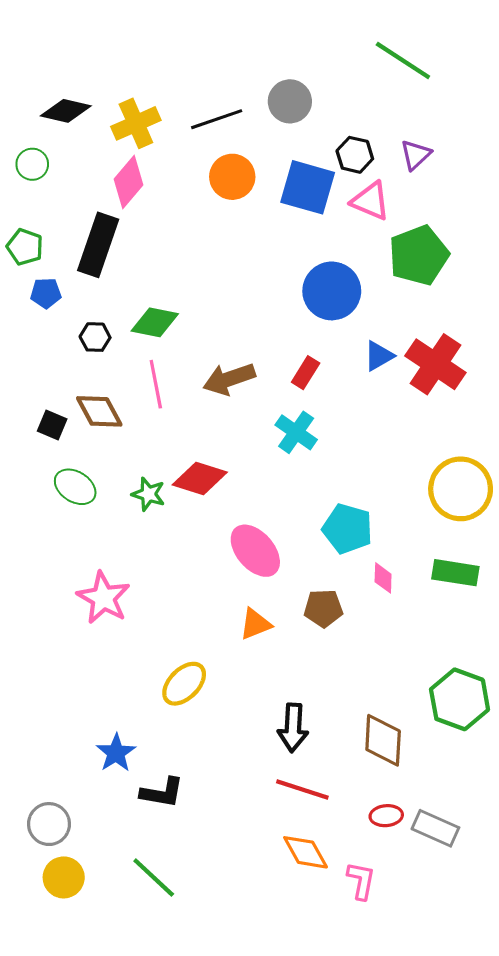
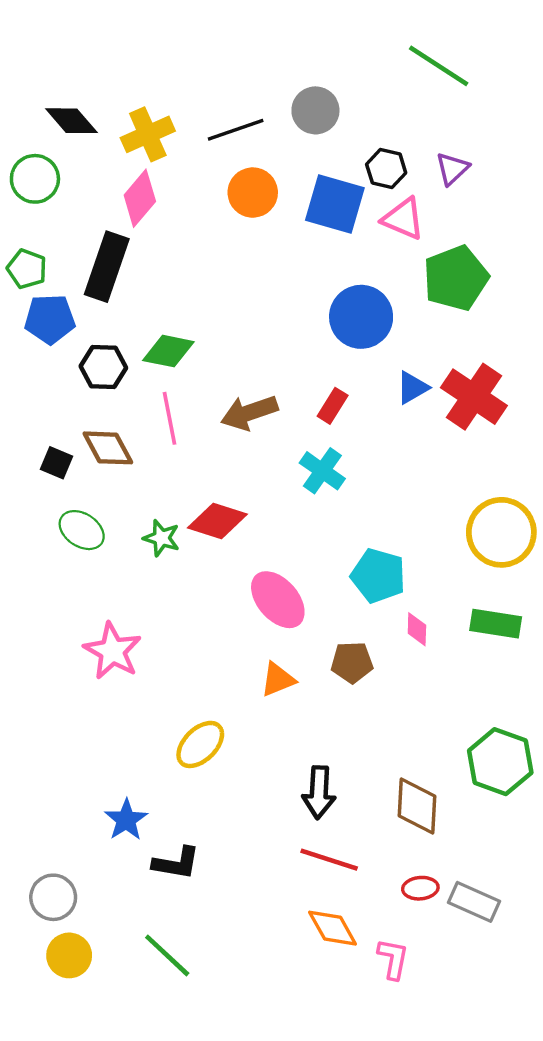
black diamond: (66, 111) -> (71, 121), turned 36
green circle: (32, 164) -> (35, 179), size x1.4
blue pentagon: (46, 293) -> (50, 319), size x1.5
black hexagon: (95, 337) -> (103, 367), size x1.4

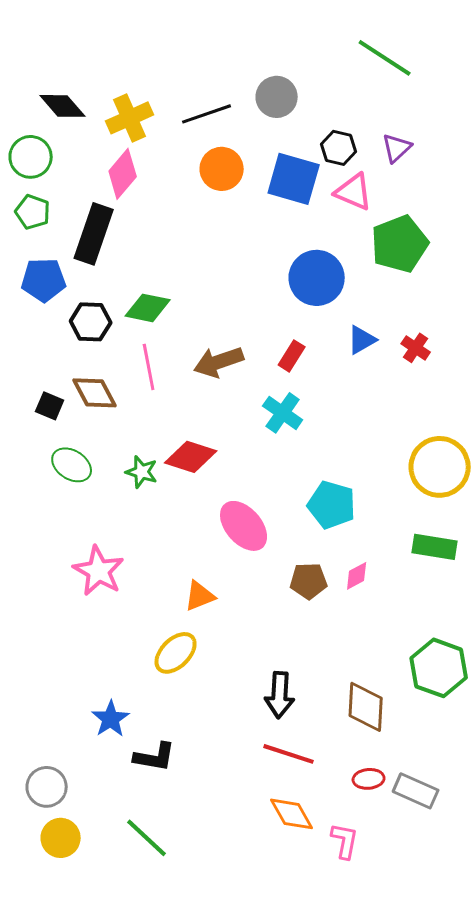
green pentagon: (27, 269) -> (33, 212), moved
red cross: (474, 397) -> (416, 348), size x0.5
pink diamond: (417, 629) -> (357, 576), moved, turned 60
orange triangle: (278, 679) -> (200, 596), moved

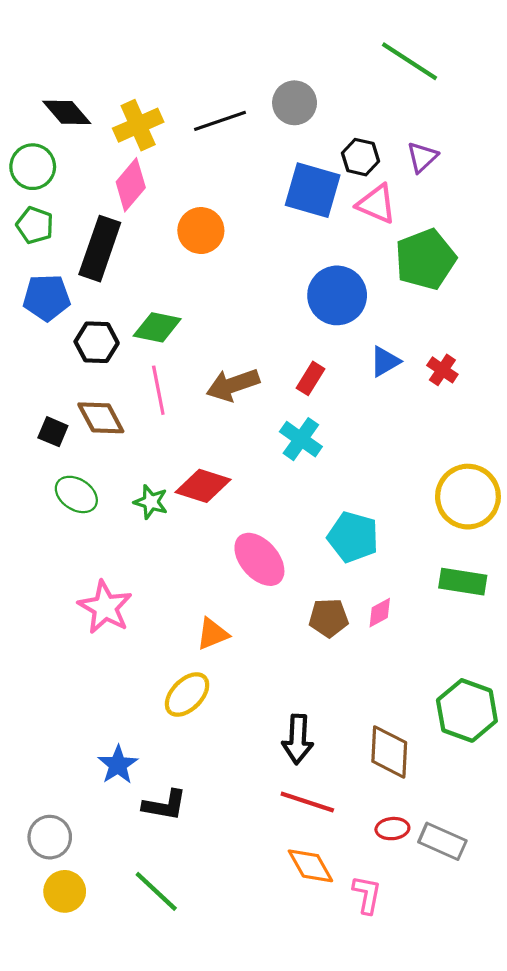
orange circle: (222, 169) -> (201, 231), moved

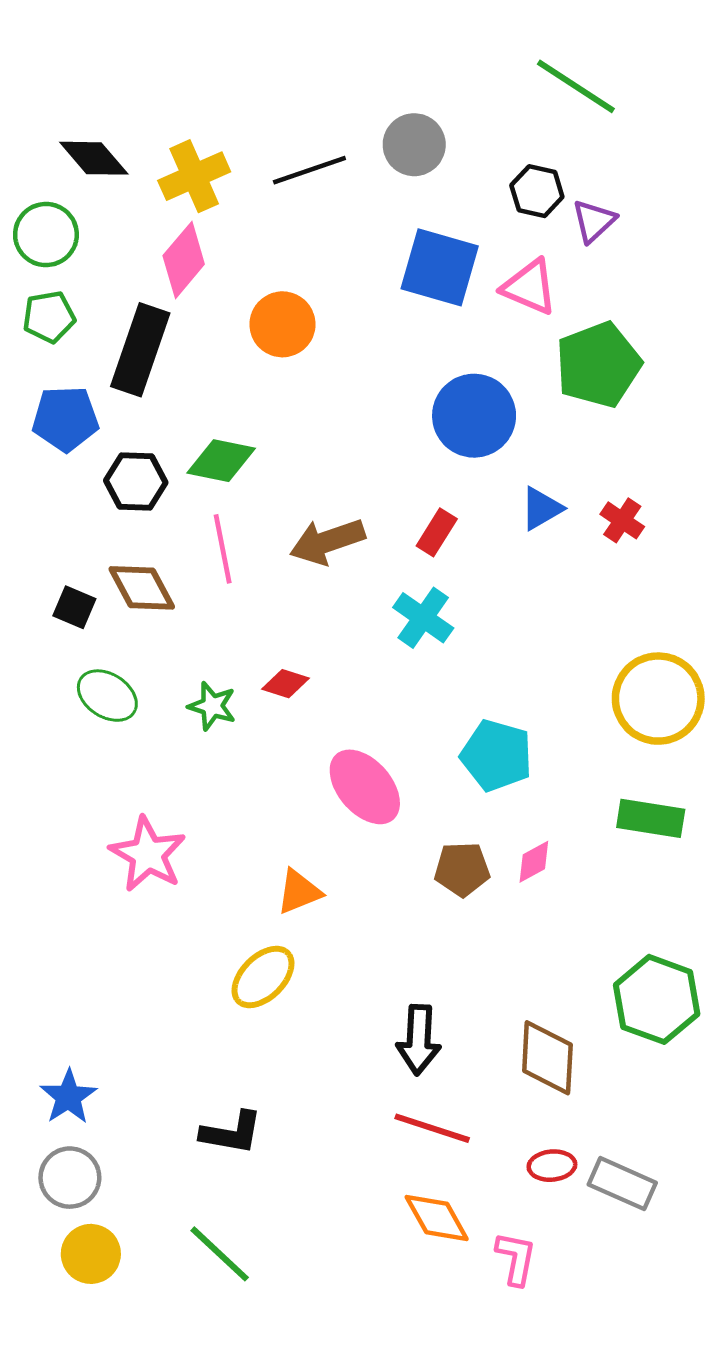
black hexagon: (360, 157) -> (537, 191), moved
green pentagon: (35, 225) -> (49, 317), turned -30
red diamond: (203, 486) -> (285, 684), size x0.6
blue star: (118, 765) -> (68, 1097), moved

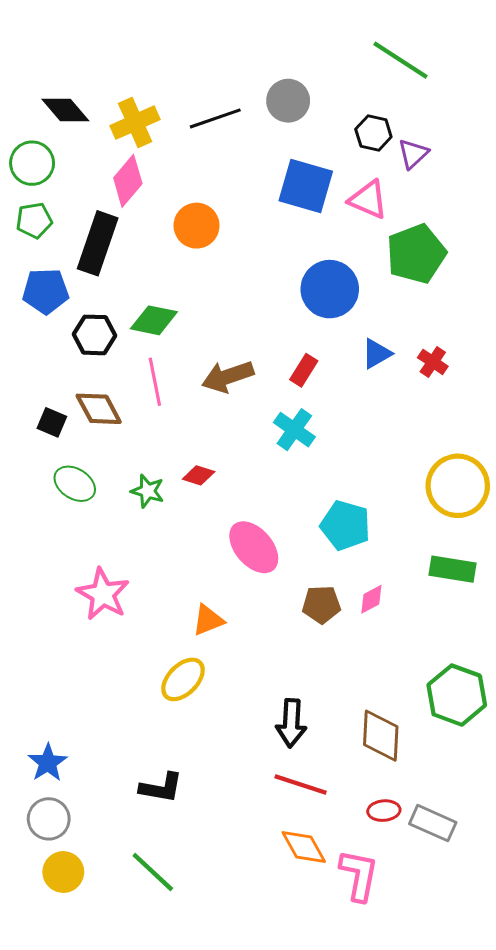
pink L-shape: (516, 1258) -> (359, 875), size x1.4

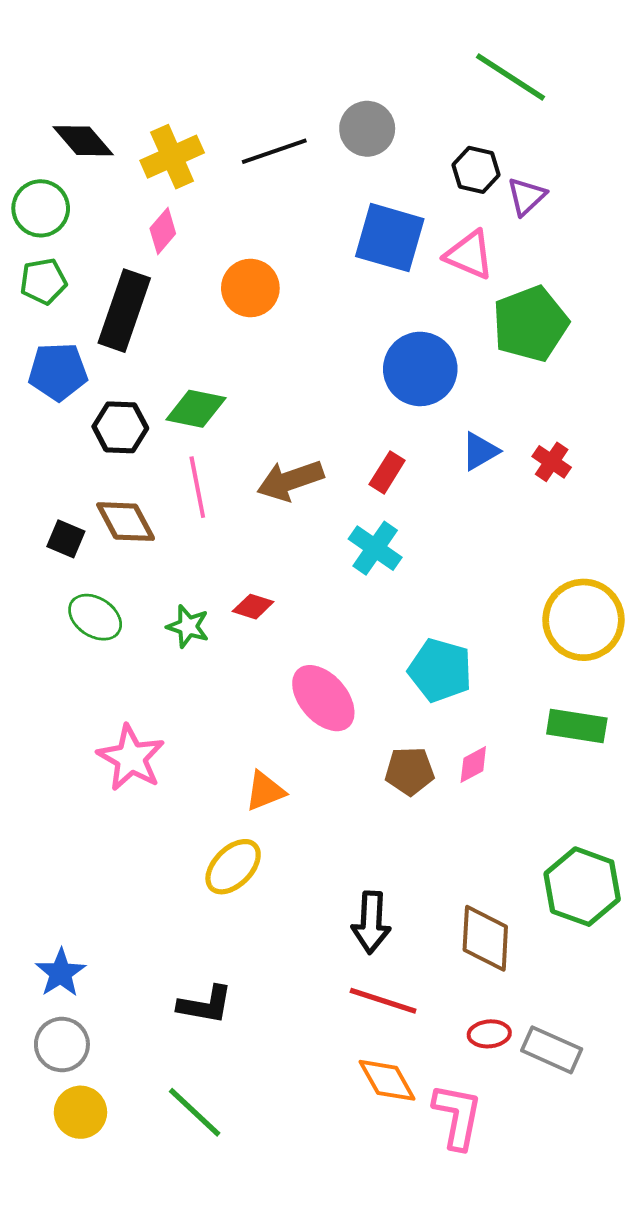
pink diamond: (128, 181) -> (163, 231), size x0.7

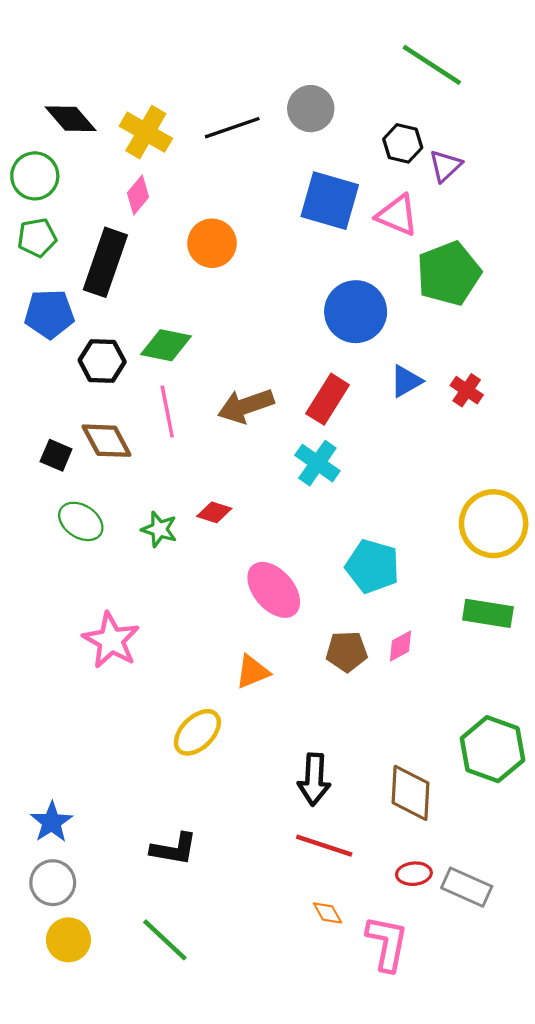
yellow cross: (172, 157) -> (146, 132), turned -36
red rectangle: (387, 472) -> (328, 399), size x1.4
orange triangle: (265, 791) -> (252, 672), moved
orange diamond: (387, 1080) -> (328, 913), size x0.6

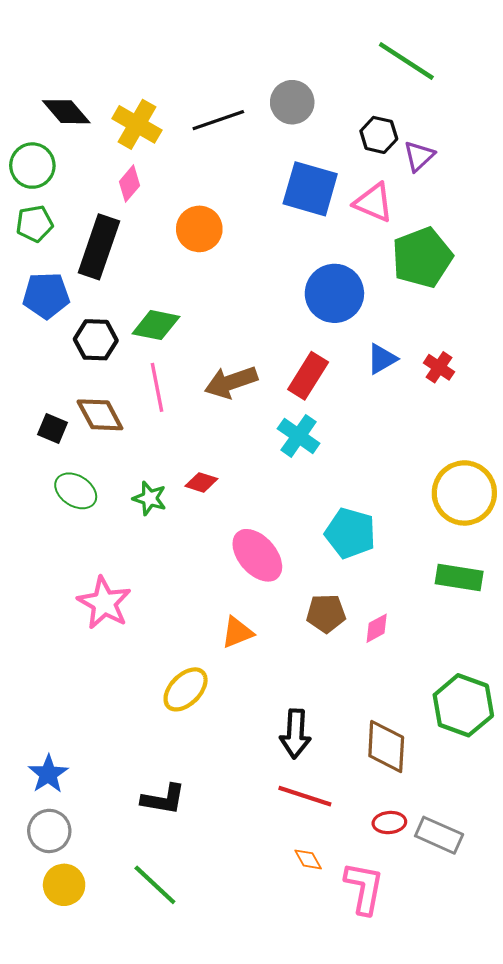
pink diamond: (400, 646) -> (377, 628), moved

